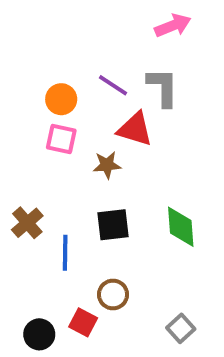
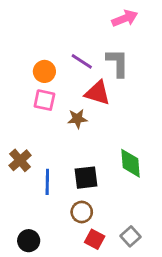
black square: (113, 225) -> (86, 178), moved
red square: (83, 322) -> (95, 239), moved

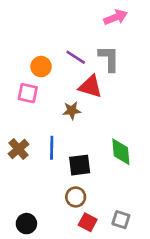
pink square: (44, 100) -> (28, 93), moved
blue line: (47, 182) -> (52, 148), moved
gray square: (130, 236) -> (121, 220), turned -30

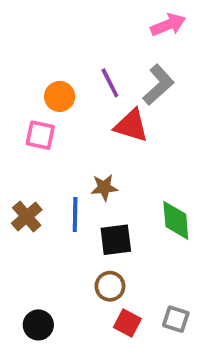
purple line: (76, 57) -> (110, 83), turned 30
gray L-shape: (109, 59) -> (158, 85), turned 48
brown star: (72, 110) -> (104, 187), moved

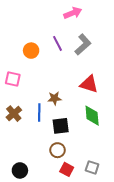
pink arrow: (168, 25) -> (73, 13), moved
red triangle: (131, 125) -> (89, 84), moved
pink square: (40, 135) -> (13, 79), moved

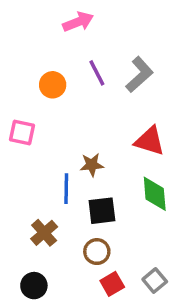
pink arrow: (73, 13) -> (78, 22), moved
brown cross: (14, 114) -> (44, 233), moved
gray square: (92, 167) -> (155, 280), turned 32
red square: (67, 169) -> (112, 284), turned 32

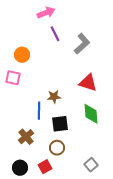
purple line: (97, 73) -> (55, 34), moved
orange circle: (53, 85) -> (22, 55), moved
red square: (112, 284) -> (45, 167), moved

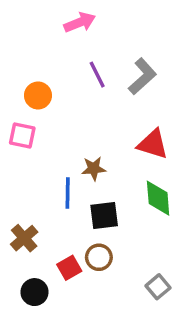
purple line: (55, 34) -> (97, 75), moved
brown cross: (26, 137) -> (24, 238), moved
red square: (45, 167) -> (69, 268), moved

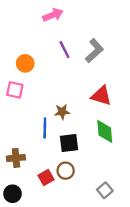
brown cross: (24, 238) -> (16, 158), turned 36
black circle: (34, 292) -> (13, 194), moved

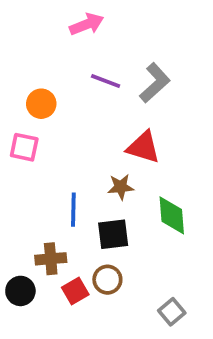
purple line: (64, 50) -> (106, 81), turned -42
red triangle: (101, 96) -> (143, 147), moved
brown star: (62, 112) -> (121, 187), moved
brown cross: (16, 158) -> (51, 259), moved
black circle: (13, 194) -> (20, 291), moved

